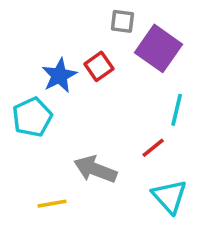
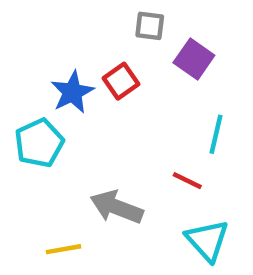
purple square: (159, 48) -> (194, 59), size x0.7
red line: (153, 148) -> (187, 181), turned 65

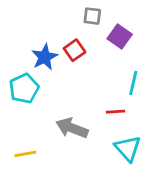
red line: (187, 181) -> (116, 112), turned -30
yellow line: (63, 249) -> (25, 154), moved

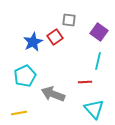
gray square: (92, 16) -> (69, 20), moved
purple square: (120, 37) -> (99, 32), moved
cyan pentagon: (24, 88) -> (25, 76), moved

